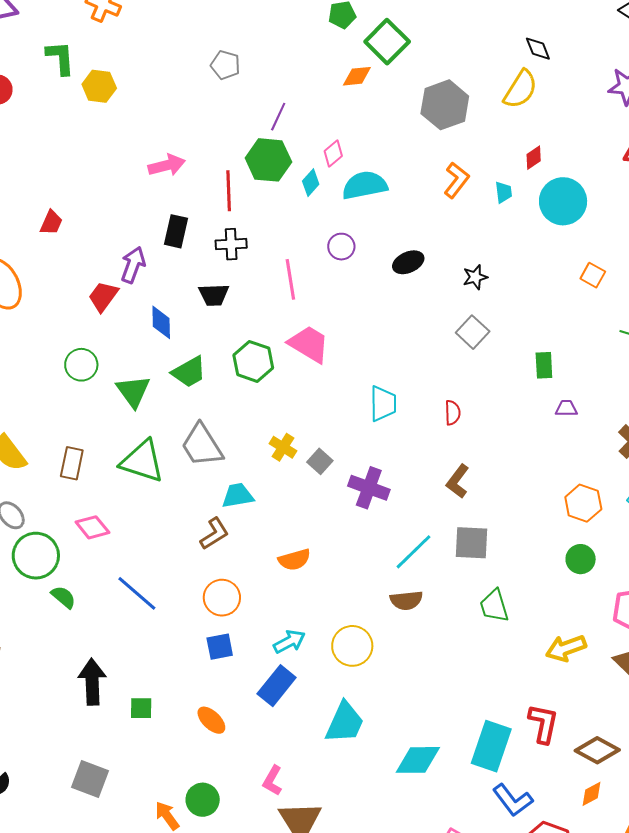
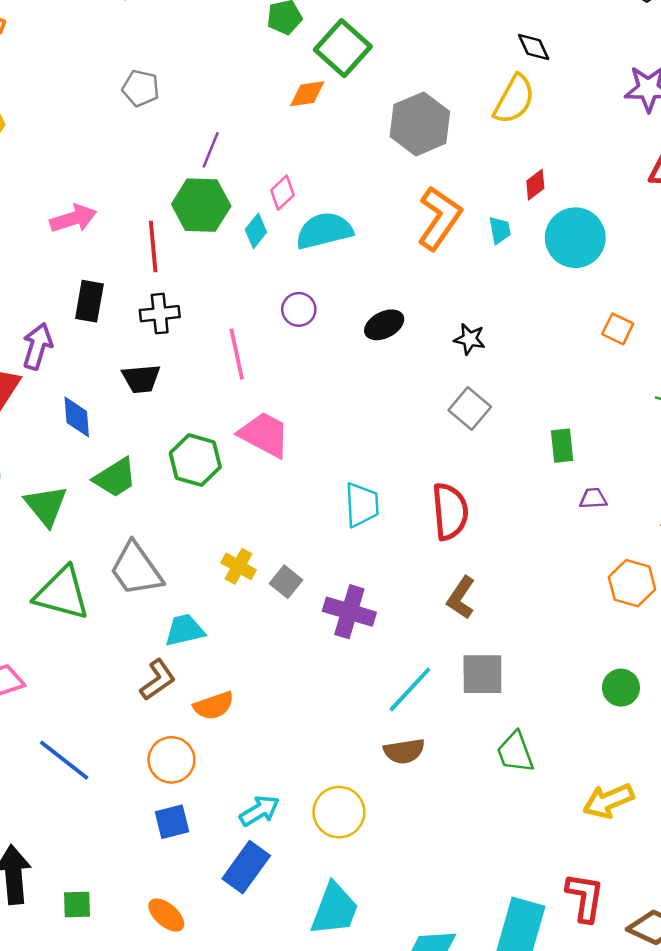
orange L-shape: (456, 180) -> (439, 218), size x1.4
black star: (475, 277) -> (470, 339), turned 30
red semicircle: (453, 413) -> (450, 511), size x1.8
orange hexagon: (583, 503) -> (632, 583), moved
orange semicircle: (294, 560) -> (214, 706), moved

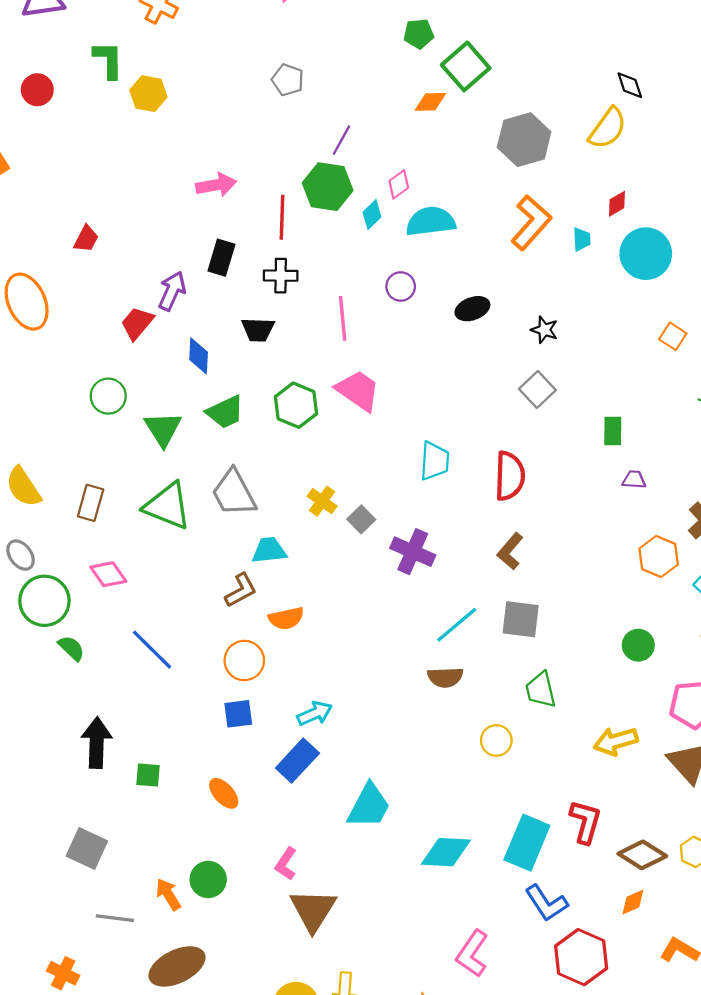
yellow circle: (339, 812) -> (496, 740), moved, size x0.7

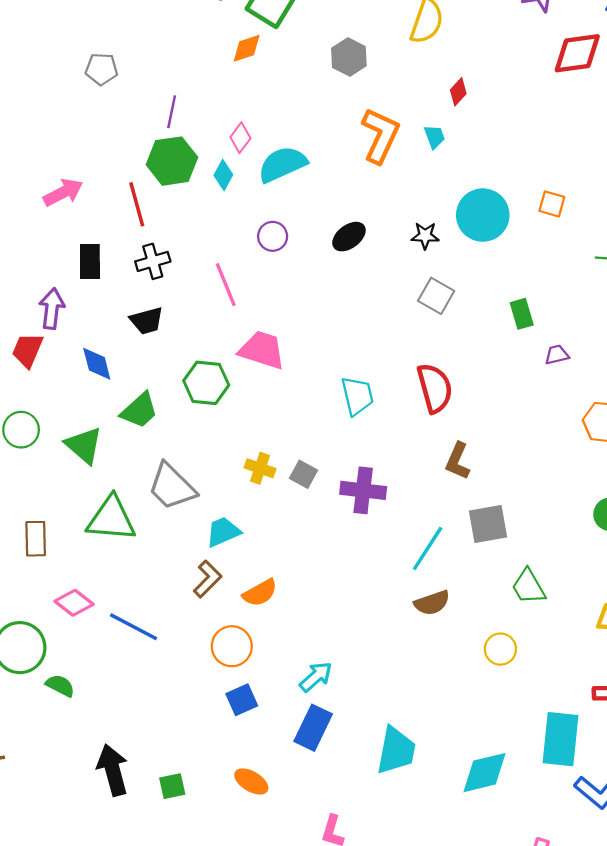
gray hexagon: (524, 140) -> (349, 57), size x0.7
cyan circle: (646, 254) -> (483, 215), moved
blue line: (152, 650) -> (134, 627), moved

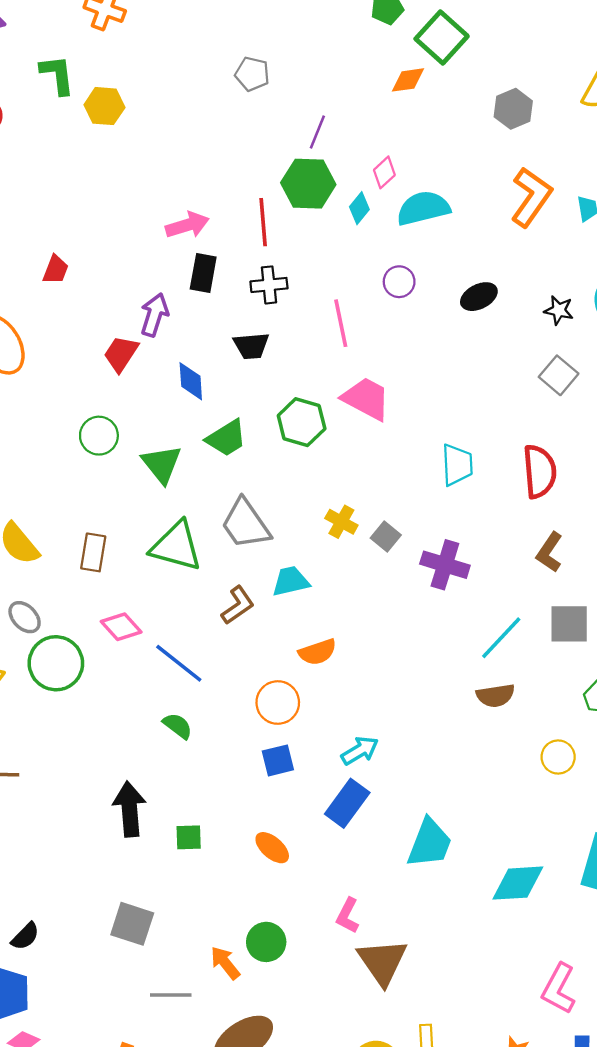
pink arrow: (63, 192) -> (187, 225), moved
brown L-shape: (208, 579) -> (238, 605), moved
green semicircle: (60, 686) -> (178, 726), moved

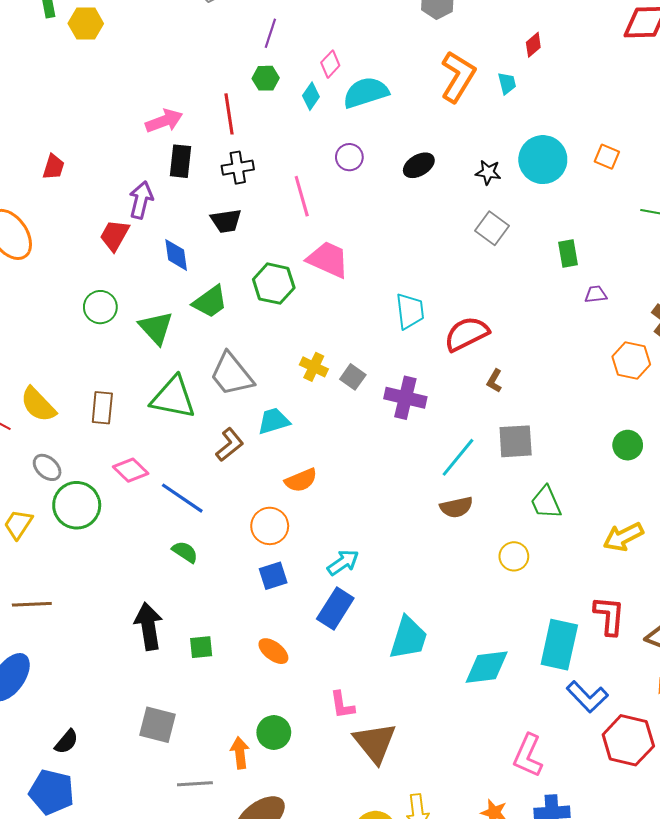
green hexagon: (308, 184) -> (266, 78), size x0.6
red semicircle: (540, 471) -> (467, 334), moved, turned -108
brown L-shape: (549, 552) -> (494, 381), size x0.7
pink L-shape: (348, 916) -> (342, 705), turned -32
orange arrow: (225, 963) -> (240, 753), turned 36

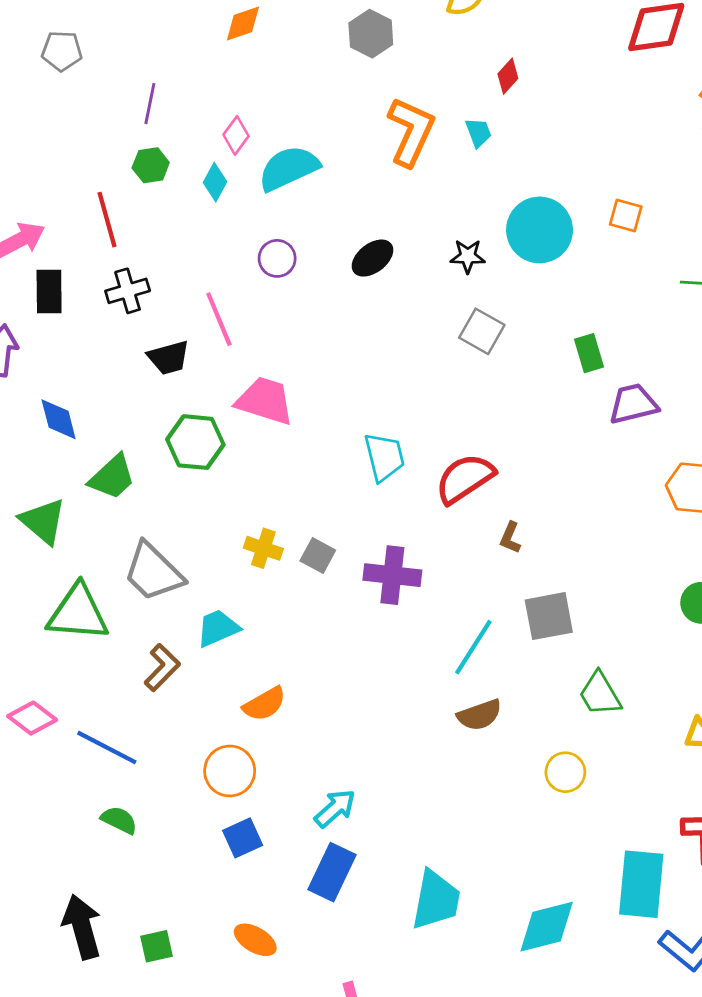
black trapezoid: (226, 221) -> (169, 358), moved
purple trapezoid: (596, 294) -> (633, 404), size x1.6

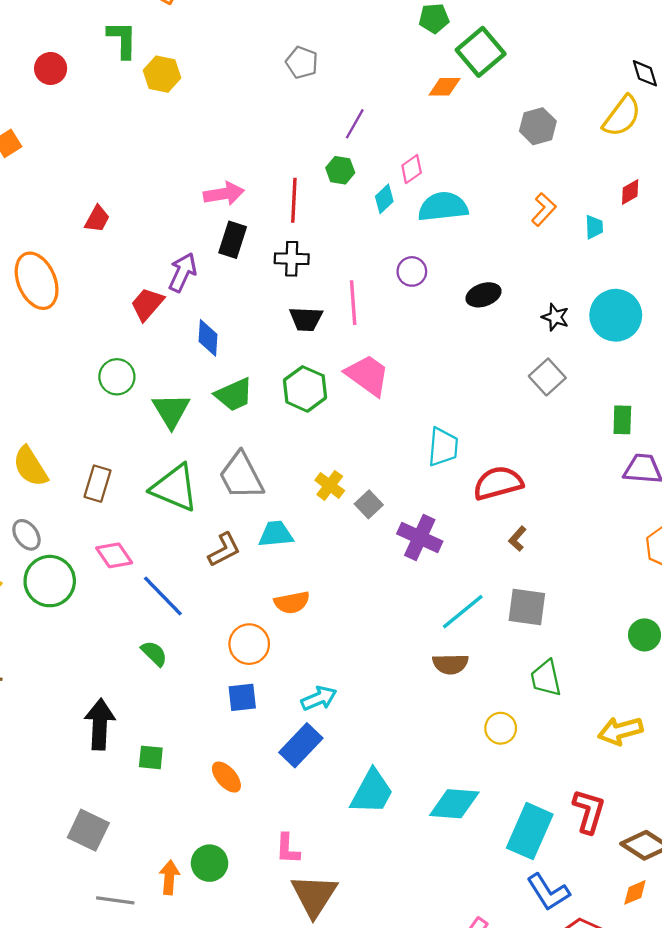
orange L-shape: (411, 131) -> (544, 209), size x0.6
cyan diamond: (547, 927) -> (454, 804), moved

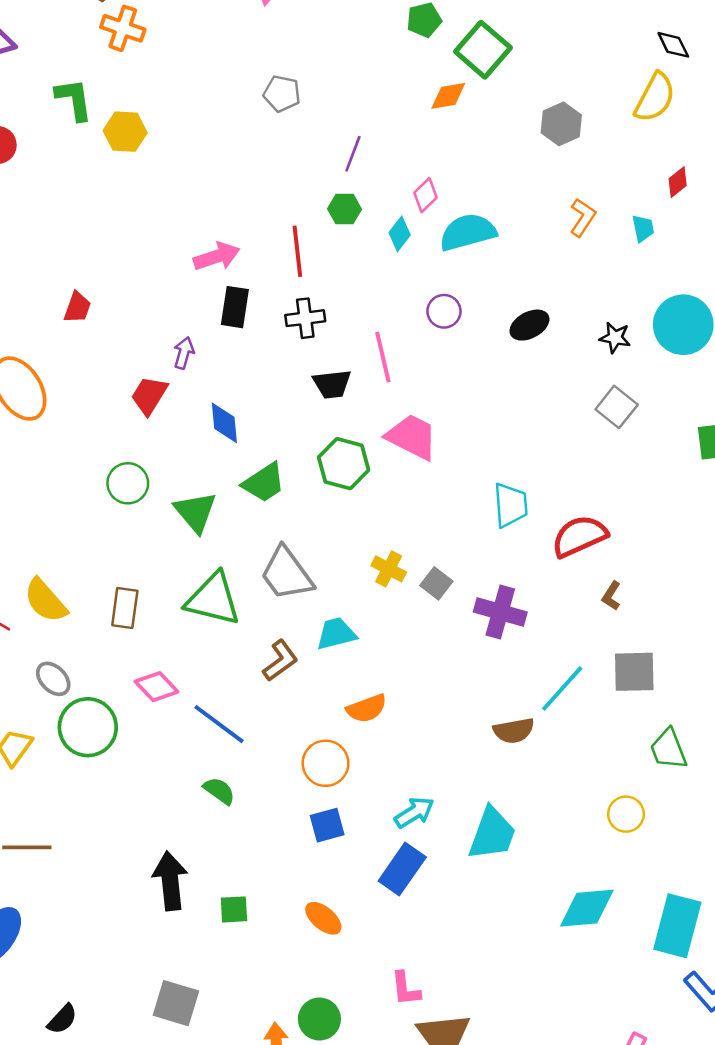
purple arrow: (183, 272) -> (184, 353), size x0.7
brown semicircle: (450, 664) -> (514, 731), moved
cyan trapezoid: (372, 792) -> (492, 834), moved

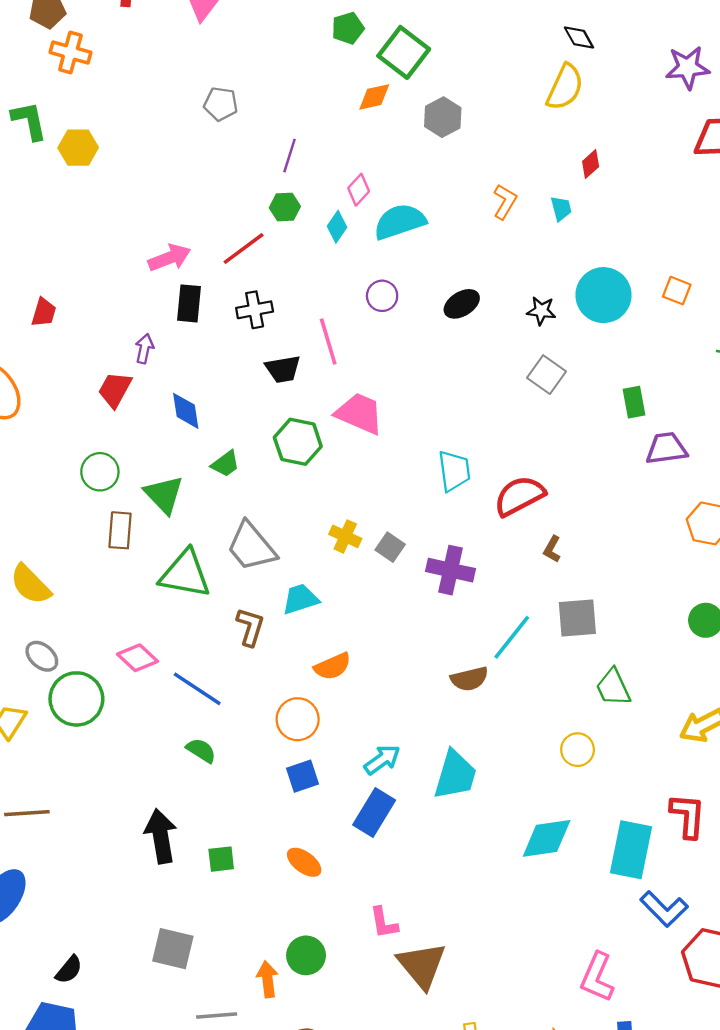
gray hexagon: (561, 124) -> (443, 117), moved
red line: (297, 251) -> (244, 249), turned 63
green trapezoid: (264, 483) -> (225, 464), size x0.7
brown rectangle: (125, 608) -> (120, 530), moved
brown L-shape: (280, 661) -> (250, 627), turned -33

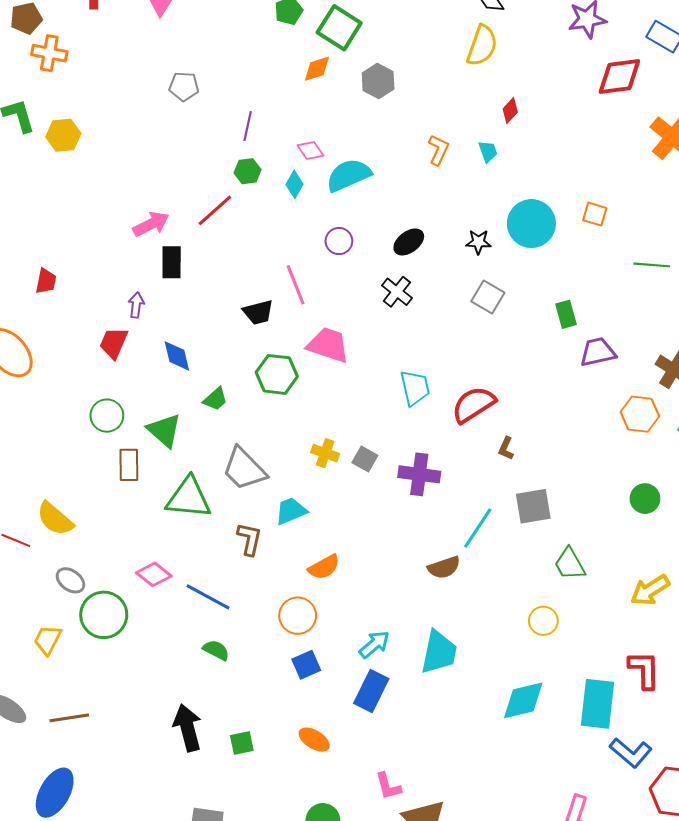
pink diamond: (359, 190) -> (310, 151), turned -72
black cross: (255, 310) -> (397, 292), moved, turned -36

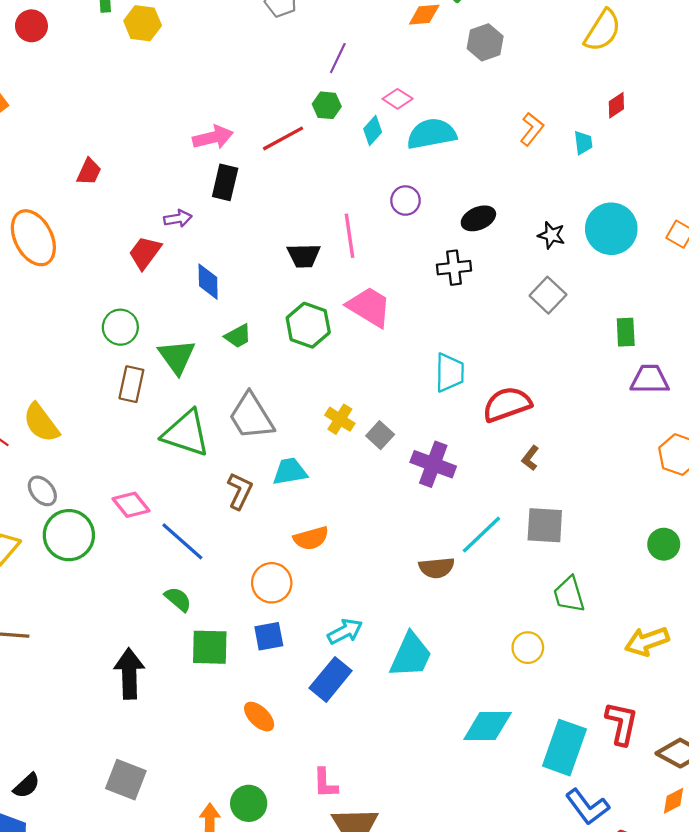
pink diamond: (310, 151) -> (398, 99), turned -36
black cross: (397, 292) -> (454, 268), turned 32
purple arrow: (136, 305) -> (178, 218), turned 60
green square: (242, 743) -> (210, 647), moved, size x1.5

